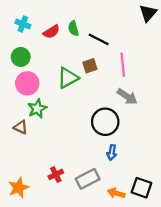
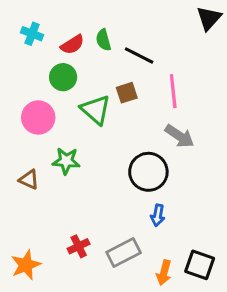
green circle: (21, 57) -> (63, 77), moved
green triangle: (68, 78) -> (96, 110), turned -50
green star: (37, 109) -> (66, 161), moved, turned 30
orange arrow: (116, 193) -> (164, 273), turned -91

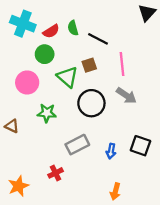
cyan cross: (32, 34) -> (23, 24), size x1.6
black circle: (148, 172) -> (91, 103), moved
brown triangle: (29, 180) -> (12, 126), moved
gray rectangle: (124, 252) -> (77, 145), moved
black square: (200, 265) -> (140, 146), moved

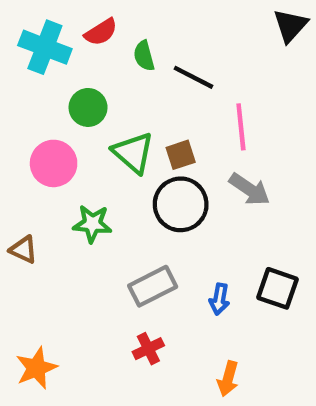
red semicircle: (51, 31) -> (101, 32), moved
brown square: (89, 65) -> (181, 155), moved
red cross: (55, 173) -> (148, 349), moved

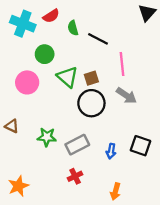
green star: (92, 224) -> (47, 137), moved

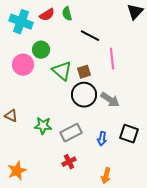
green semicircle: (73, 28) -> (67, 14), moved
pink circle: (27, 82) -> (23, 65), moved
gray arrow: (126, 96) -> (110, 100), moved

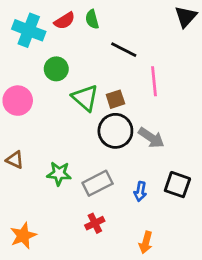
pink circle: (23, 65) -> (18, 101), moved

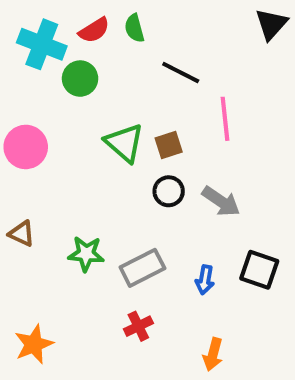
green circle: (56, 69) -> (80, 79), moved
black circle: (115, 131) -> (169, 191), size x0.6

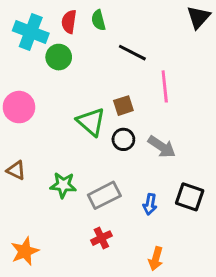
red semicircle: (94, 30) -> (69, 22), turned 130
green triangle: (124, 143) -> (91, 122), moved

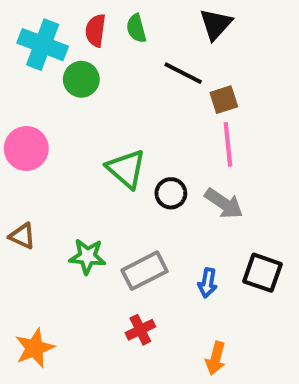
black triangle: (199, 17) -> (216, 24), moved
pink line: (165, 86) -> (228, 144), moved
brown square: (123, 106) -> (224, 100), moved

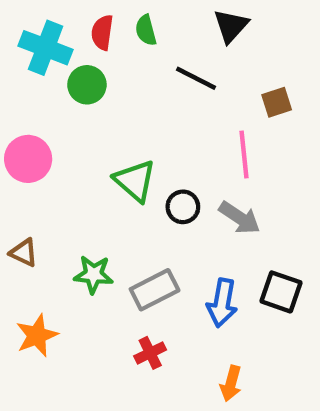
brown square: (224, 100) -> (277, 102), moved
blue arrow: (208, 283) -> (222, 303), size x1.5
orange star: (34, 348) -> (37, 336), moved

